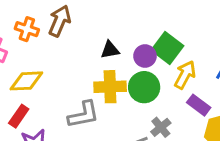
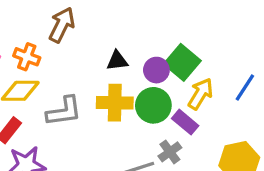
orange cross: (27, 29) -> (27, 57), moved
purple rectangle: (199, 105) -> (185, 122), moved
gray L-shape: (83, 115) -> (64, 111), moved

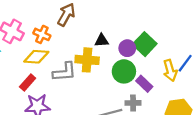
yellow arrow: (201, 94) -> (170, 70), moved, turned 130
yellow cross: (115, 103) -> (87, 60), moved
gray cross: (170, 152) -> (133, 103), turned 32

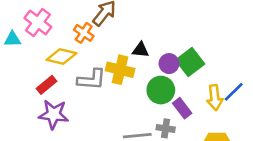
orange cross: (42, 34) -> (84, 33), moved

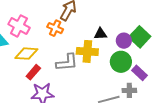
yellow diamond: (61, 57) -> (26, 54), moved

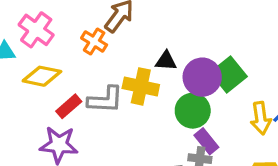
purple circle: (124, 41) -> (202, 77), size x1.5
red rectangle: (33, 72) -> (69, 106), moved
purple rectangle: (139, 73) -> (206, 141), moved

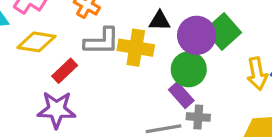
gray L-shape: (105, 100) -> (102, 41), moved
purple rectangle: (206, 141) -> (181, 95), moved

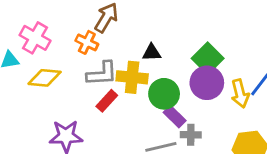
purple circle: (197, 35) -> (207, 83), moved
green circle: (189, 69) -> (164, 94), moved
red rectangle: (65, 71) -> (107, 101), moved

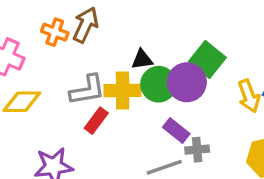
orange cross: (87, 42) -> (55, 32), moved
purple circle: (207, 83) -> (187, 82), moved
green circle: (164, 94) -> (159, 84), moved

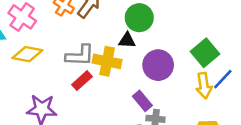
green square: (207, 59) -> (205, 53), moved
green circle: (159, 84) -> (139, 18), moved

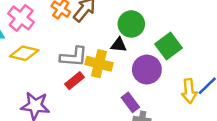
green square: (205, 53) -> (168, 46), moved

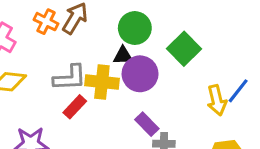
purple circle: (147, 70) -> (140, 74), moved

